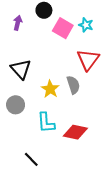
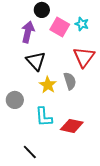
purple arrow: (18, 23) -> (28, 32), moved, size x1.5
black triangle: (21, 69) -> (36, 61), moved

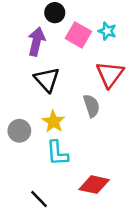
yellow star: (48, 85) -> (53, 122), moved
red diamond: (72, 126) -> (94, 185), moved

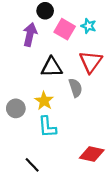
black triangle: (47, 80) -> (52, 67), moved, turned -50
red diamond: (94, 185) -> (92, 154), moved

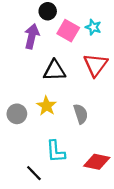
gray semicircle: (75, 88) -> (81, 114), moved
cyan L-shape: (47, 127) -> (56, 151), moved

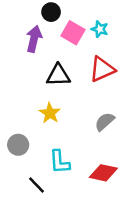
red triangle: (96, 65) -> (102, 69), turned 30
gray circle: (17, 114) -> (18, 145), moved
gray semicircle: (81, 114) -> (105, 122), moved, turned -114

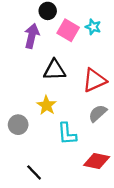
red triangle: (102, 69) -> (94, 80), moved
gray circle: (18, 145) -> (18, 125), moved
cyan L-shape: (60, 162) -> (67, 134), moved

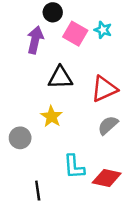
cyan L-shape: (67, 134) -> (74, 167), moved
black line: (34, 172) -> (38, 191), turned 36

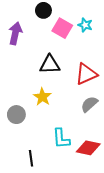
purple arrow: (35, 40) -> (15, 33), moved

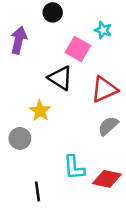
pink square: (62, 28) -> (78, 49), moved
black triangle: (50, 65) -> (60, 78), turned 35
yellow star: (42, 97) -> (40, 111), moved

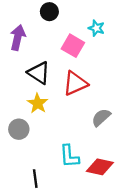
black triangle: (60, 78) -> (39, 73), moved
red triangle: (104, 89) -> (75, 83), moved

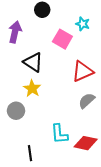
red triangle: (75, 83) -> (83, 71), moved

